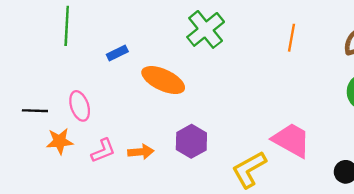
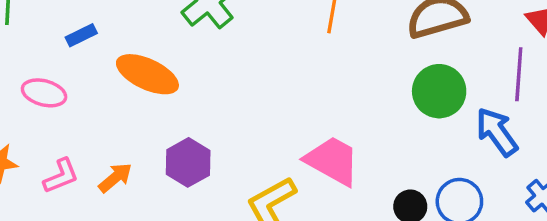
pink ellipse: (80, 106) -> (44, 93), moved, turned -56
orange arrow: (141, 152) -> (115, 178), turned -35

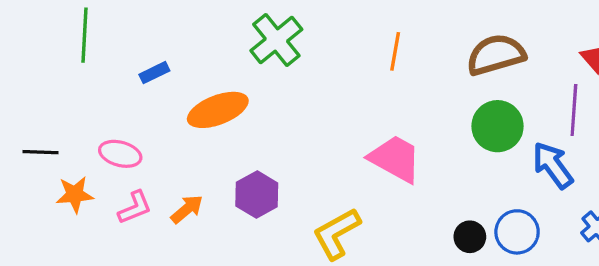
orange ellipse: (147, 74) -> (218, 110), turned -46
pink ellipse: (44, 93) -> (120, 154), moved
pink trapezoid: (332, 161) -> (395, 159), moved

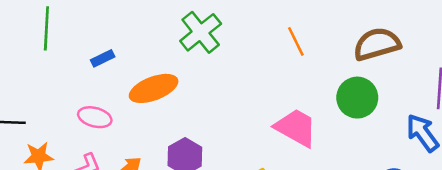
orange line: (395, 51) -> (296, 41), turned -36
green circle: (498, 126) -> (357, 98), moved
pink ellipse: (120, 154) -> (95, 117), moved

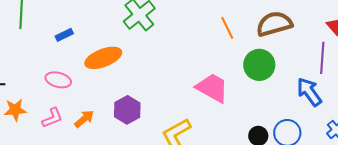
orange line: (296, 41) -> (227, 28), moved

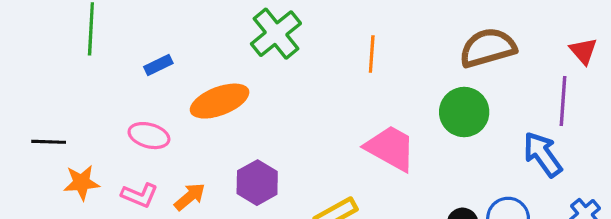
orange line: (227, 28) -> (372, 54), moved, turned 30
pink L-shape: (52, 118) -> (140, 195), turned 45

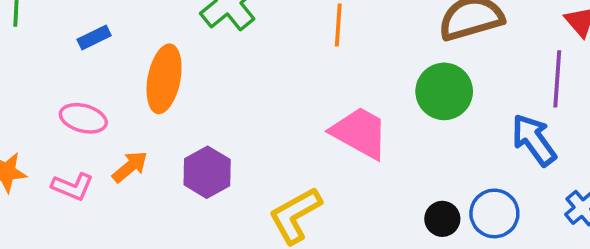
orange ellipse: (220, 101) -> (164, 79), turned -58
orange arrow: (190, 197) -> (130, 167), moved

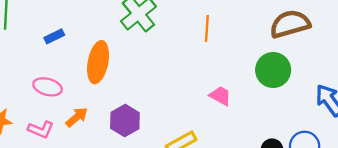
pink trapezoid: (360, 133) -> (220, 96), size x0.6

